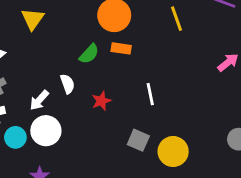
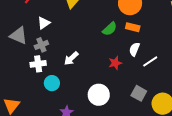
white semicircle: (68, 84) -> (134, 49), moved, turned -144
white line: (150, 94) -> (150, 61), turned 63
white circle: (46, 131) -> (99, 95), moved

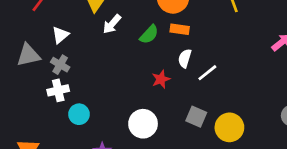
gray triangle: (19, 36) -> (28, 55), turned -30
gray cross: (41, 45) -> (60, 65), turned -32
white arrow: (71, 58) -> (112, 24), moved

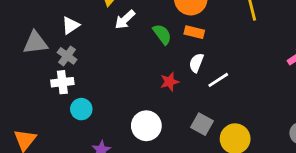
green semicircle: (149, 34) -> (162, 34), turned -85

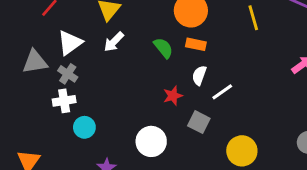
white arrow: (125, 20) -> (114, 42), moved
white triangle: (71, 25) -> (70, 43), size x1.4
gray square: (202, 124) -> (199, 122), moved

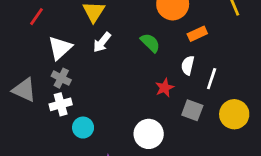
orange rectangle: (196, 44) -> (197, 34), moved, turned -30
gray triangle: (35, 62) -> (24, 90), moved, turned 40
white line: (222, 92) -> (212, 79), turned -30
yellow circle: (242, 151) -> (234, 114), moved

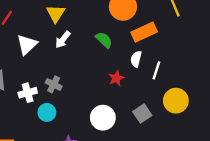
orange rectangle: (197, 34) -> (144, 32), size x1.5
gray cross: (61, 78) -> (54, 84), moved
gray square: (192, 110) -> (142, 113), moved, turned 36

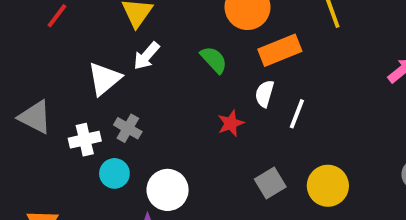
white triangle: (27, 45) -> (104, 79), moved
yellow circle: (176, 101) -> (328, 186), moved
white circle: (103, 118) -> (168, 190), moved

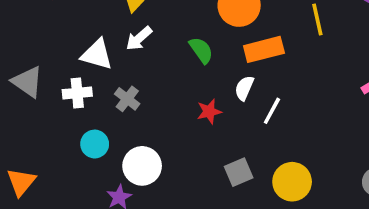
white triangle: (104, 79) -> (97, 54), turned 48
gray cross: (128, 128) -> (127, 99), moved
white cross: (85, 140) -> (77, 93), moved

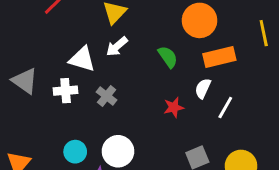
cyan circle: (95, 144) -> (75, 152), moved

